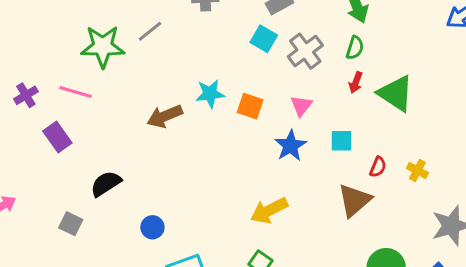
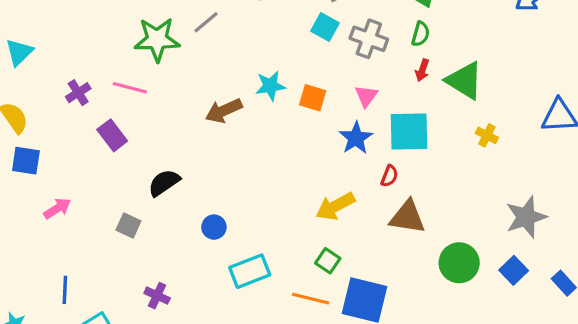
gray cross: (305, 51) -> (369, 39), turned -32
cyan square: (341, 141) -> (409, 131), size x1.8
red semicircle: (378, 167) -> (389, 176), moved
yellow cross: (417, 170) -> (487, 135), moved
brown triangle: (354, 200) -> (407, 217), moved, turned 51

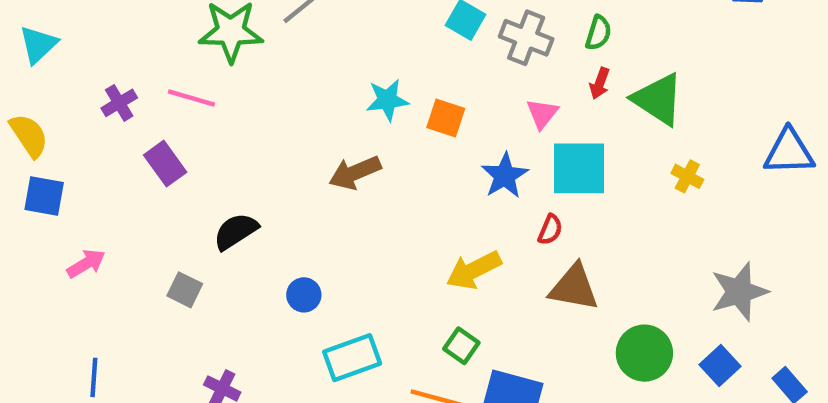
pink triangle: (366, 96) -> (542, 114), moved
brown arrow: (224, 111) -> (355, 173), moved

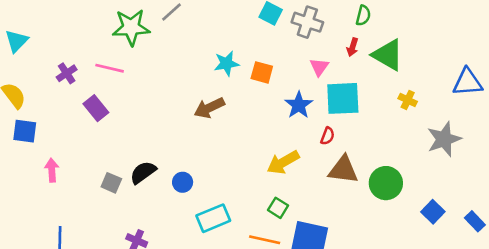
green semicircle: (598, 33) -> (363, 16), moved
black semicircle: (236, 231) -> (143, 172), moved
pink arrow: (86, 264) -> (52, 170), turned -60
gray star: (739, 292) -> (444, 139), moved
green circle: (644, 353) -> (386, 183), moved

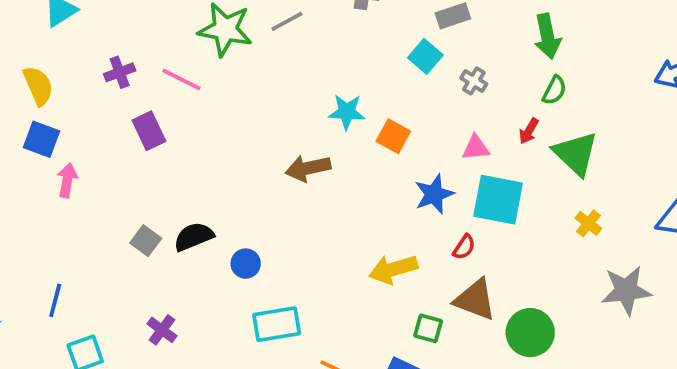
gray cross: (307, 22) -> (474, 81), size x0.6
pink triangle: (319, 67) -> (476, 148), turned 36
pink arrow: (52, 170) -> (67, 180), moved
green square: (278, 208) -> (428, 328), moved, turned -30

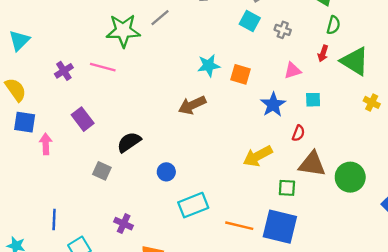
purple rectangle: (149, 131) -> (83, 119), moved
cyan square: (498, 200) -> (313, 100), size x0.5
black semicircle: (194, 237) -> (129, 142), moved

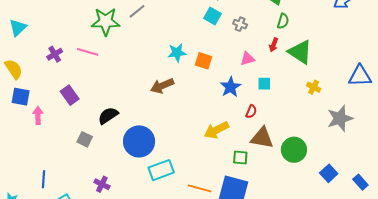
blue circle: (166, 172) -> (139, 141), size x2.0

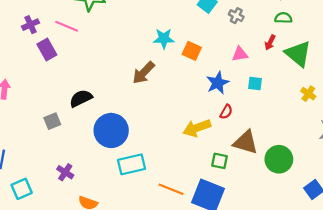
green semicircle: (283, 21) -> (283, 18), turned -112
brown arrow: (162, 86) -> (144, 73), turned -30
purple rectangle: (70, 95) -> (47, 50), moved
red semicircle: (251, 112) -> (226, 112), moved
gray square: (85, 139) -> (52, 121), turned 35

